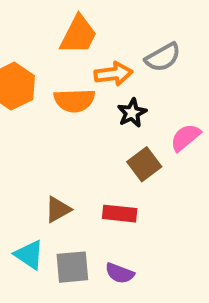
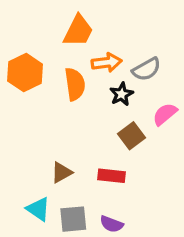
gray semicircle: (163, 57) -> (147, 69), moved
orange semicircle: (74, 100) -> (75, 84), turned -96

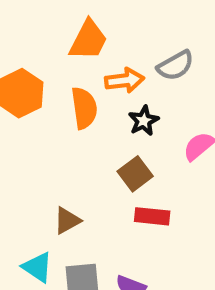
gray semicircle: (147, 69) -> (175, 66), moved
brown square: (132, 136) -> (135, 174), moved
red rectangle: (112, 176) -> (152, 216), moved

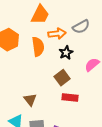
brown triangle: (67, 221) -> (30, 100), turned -40

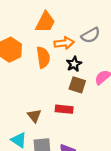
brown square: (62, 78) -> (77, 85), moved, turned -35
red rectangle: (70, 98) -> (64, 109), moved

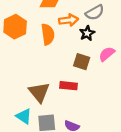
black star: (74, 64) -> (87, 33), moved
brown triangle: (34, 116) -> (39, 92), size x1.5

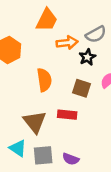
orange semicircle: (48, 34) -> (44, 80), moved

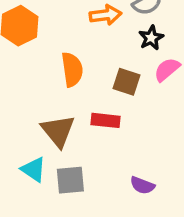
black star: (87, 57) -> (151, 38), moved
purple semicircle: (71, 159) -> (142, 185), moved

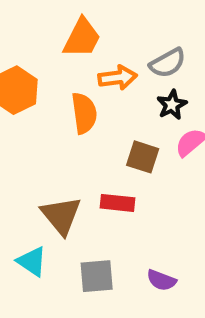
orange semicircle: (72, 69) -> (84, 113), moved
gray square: (70, 180) -> (97, 276), moved

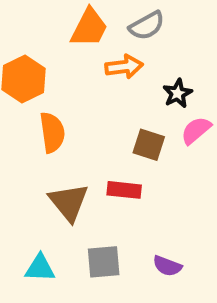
gray semicircle: (168, 63) -> (147, 26), moved
orange semicircle: (84, 113) -> (52, 132), moved
cyan triangle: (32, 261) -> (40, 268), moved, turned -32

